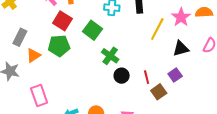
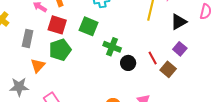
gray rectangle: (20, 37) -> (28, 39), moved

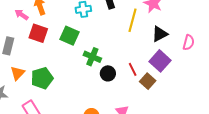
pink semicircle: (206, 12) -> (189, 42), moved
purple square: (180, 49) -> (160, 61), size x1.5
green pentagon: (60, 50) -> (42, 78), moved

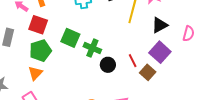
green square: (70, 36) -> (70, 38), moved
orange triangle: (18, 73) -> (35, 73), moved
green pentagon: (42, 78) -> (40, 51), moved

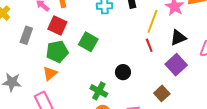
green cross: (92, 48) -> (99, 91), moved
red line: (133, 61) -> (149, 45), moved
brown square: (148, 72) -> (162, 93), moved

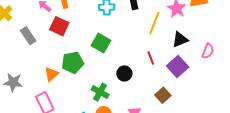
gray rectangle: (26, 35) -> (28, 36), turned -54
green square: (88, 42) -> (101, 43), moved
red line: (149, 45) -> (151, 58), moved
green pentagon: (57, 52) -> (73, 62), moved

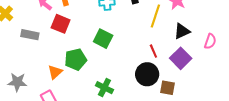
gray rectangle: (28, 36) -> (30, 35), turned -42
black circle: (124, 73) -> (147, 74), moved, size x1.5
brown square: (163, 95) -> (168, 88), turned -35

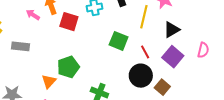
red square: (61, 24) -> (69, 22), moved
green square: (103, 39) -> (119, 41), moved
pink semicircle: (210, 41) -> (203, 50), moved
brown square: (168, 88) -> (162, 87), turned 35

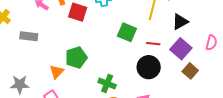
red line: (145, 52) -> (153, 44), turned -56
brown square: (162, 87) -> (190, 71), moved

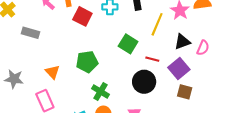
pink semicircle: (211, 43) -> (203, 48), moved
green pentagon: (76, 58) -> (87, 62), moved
brown square: (190, 71) -> (185, 92), turned -35
orange triangle: (57, 72) -> (52, 72), turned -35

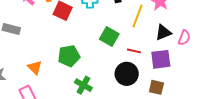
purple square: (179, 69) -> (161, 59), turned 35
brown square: (185, 92) -> (156, 87), moved

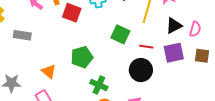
brown square: (156, 87) -> (202, 56), moved

